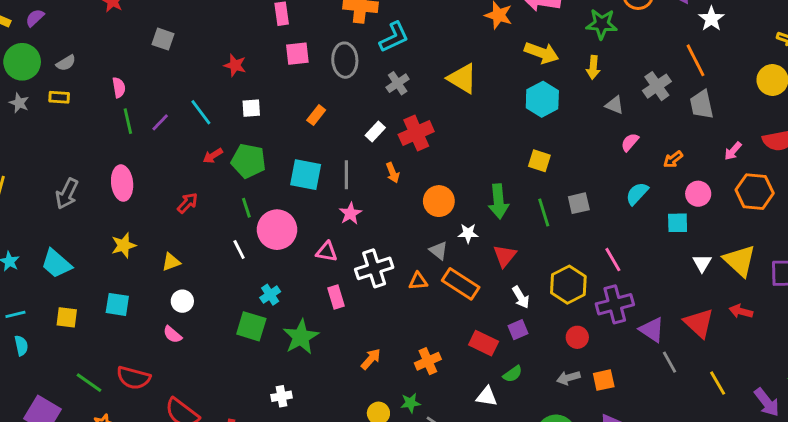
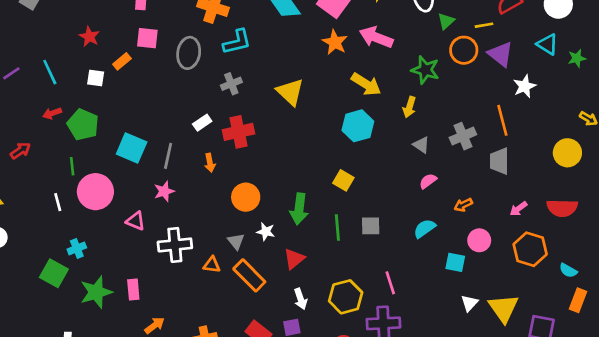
orange rectangle: (316, 115) -> (122, 61), moved
pink rectangle: (336, 297) -> (133, 290), moved

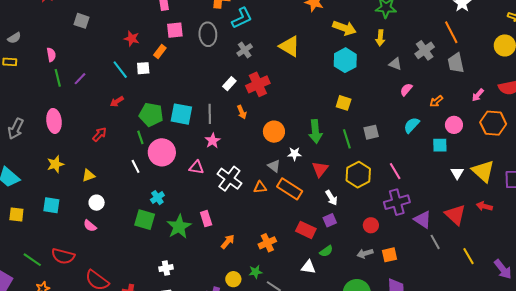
cyan line: (50, 72) -> (120, 70), moved
green pentagon: (83, 125) -> (151, 115), moved
white cross: (175, 245) -> (229, 179), turned -35
yellow hexagon: (346, 297) -> (358, 175), moved

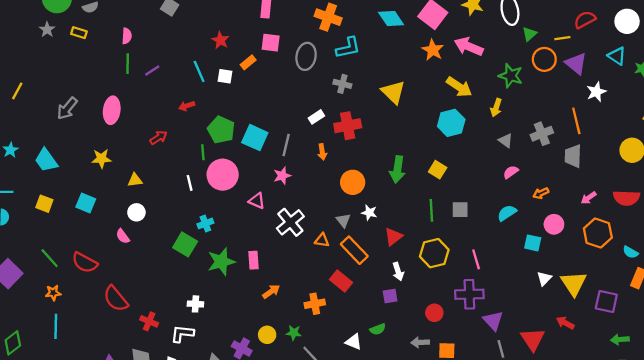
gray cross: (245, 50) -> (342, 84), turned 35
green arrow: (315, 131) -> (397, 169), moved
red triangle: (455, 215) -> (533, 339), moved
red rectangle: (306, 230) -> (341, 281), moved

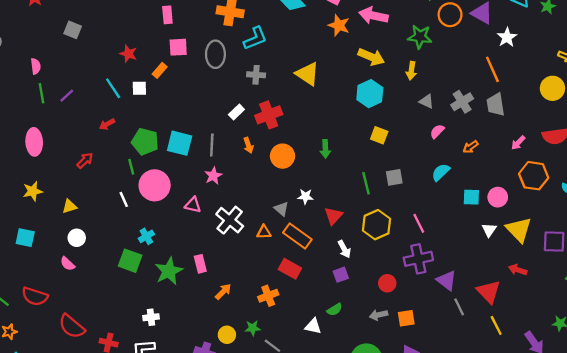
gray cross: (542, 134) -> (462, 102), moved
green arrow: (397, 169) -> (325, 149), size x0.7
yellow square: (438, 170) -> (379, 135), moved
orange circle: (353, 182) -> (283, 156), moved
pink circle: (554, 224) -> (498, 197), moved

